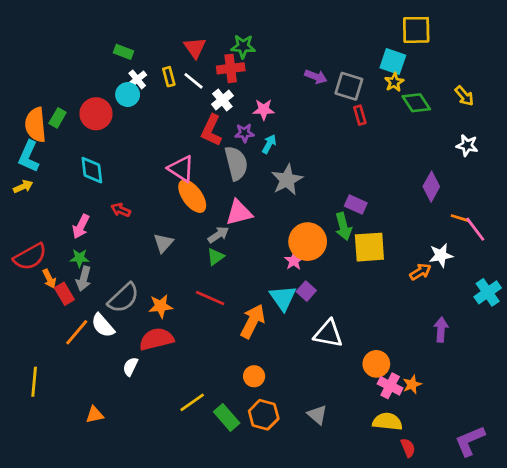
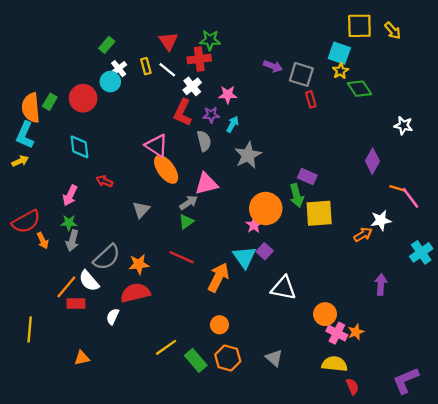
green rectangle: (123, 52) -> (107, 45), turned -70
yellow arrow: (464, 96) -> (393, 31), moved
gray semicircle: (236, 163) -> (204, 141), size x0.7
red rectangle: (64, 294) -> (76, 303), moved, turned -60

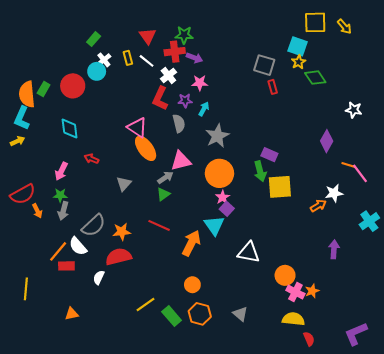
purple arrow: (273, 66) -> (194, 58), moved
orange circle: (266, 209) -> (219, 173), moved
purple square: (265, 251) -> (227, 209), moved

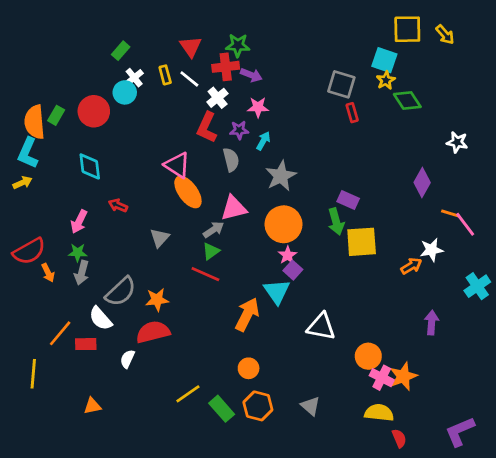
red line: (159, 225) -> (205, 274), moved
orange line: (58, 251) -> (60, 333), moved
orange star: (312, 291) -> (403, 376), size x1.5

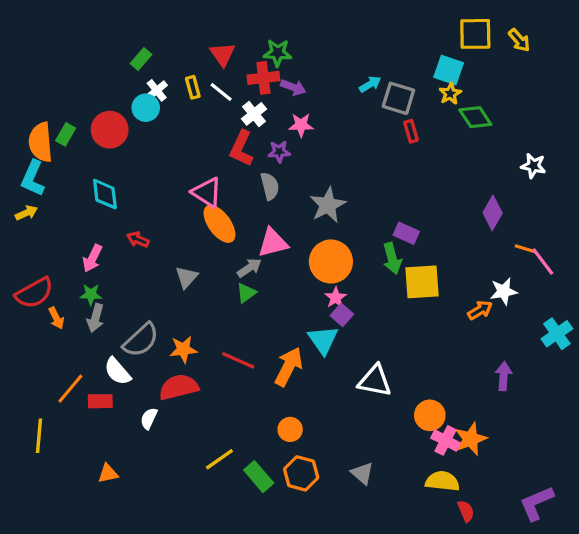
cyan arrow: (263, 141) -> (370, 84), moved, turned 30
red line: (205, 274) -> (238, 360), moved

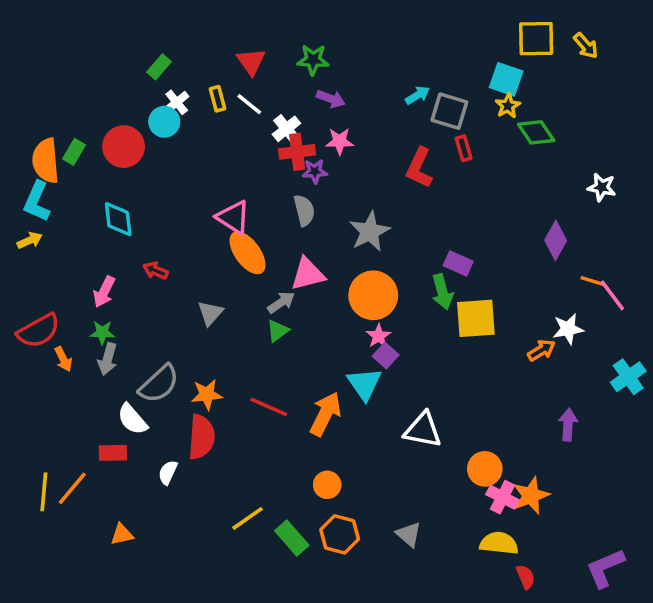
red cross: (263, 78) -> (297, 152), moved
red L-shape: (241, 149) -> (419, 168), moved
red semicircle: (179, 387) -> (201, 437), turned 108
orange line: (70, 389) -> (72, 488), moved

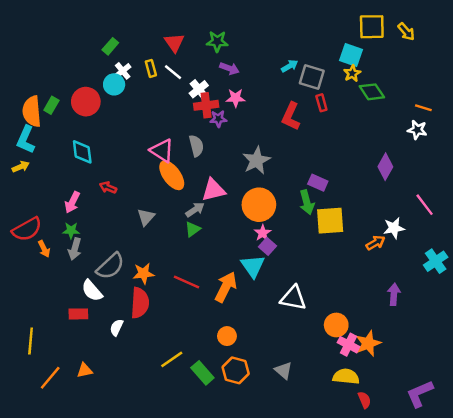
gray semicircle: (304, 210) -> (196, 146), moved
orange line: (593, 281) -> (423, 108), moved
orange line: (72, 488) -> (50, 378), moved

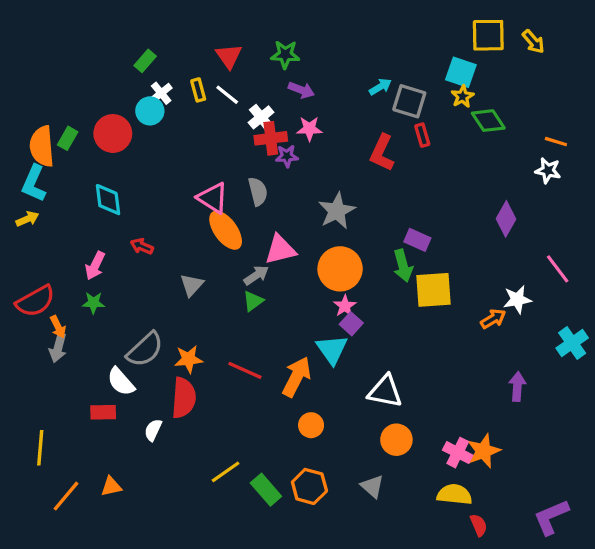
gray arrow: (75, 249) -> (58, 348), moved
orange circle: (336, 325) -> (396, 440), moved
orange circle: (227, 336) -> (311, 425), moved

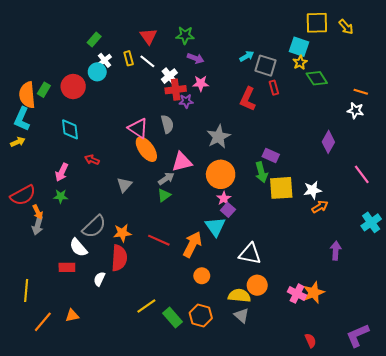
white star: (517, 299) -> (313, 190), moved
yellow semicircle: (454, 494) -> (239, 296), moved

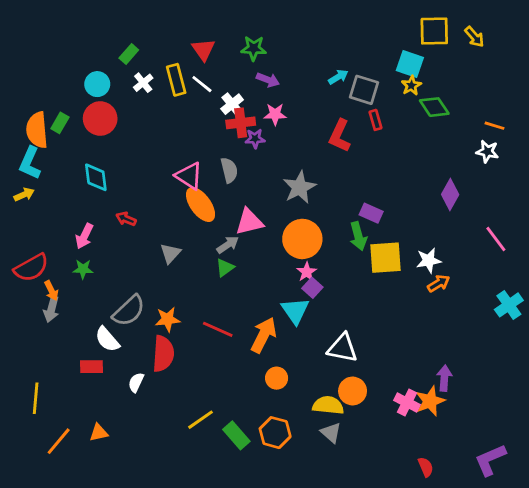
yellow rectangle: (129, 58) -> (176, 80), size x1.5
cyan circle: (97, 72) -> (97, 84), moved
purple arrow: (336, 251) -> (444, 378), moved

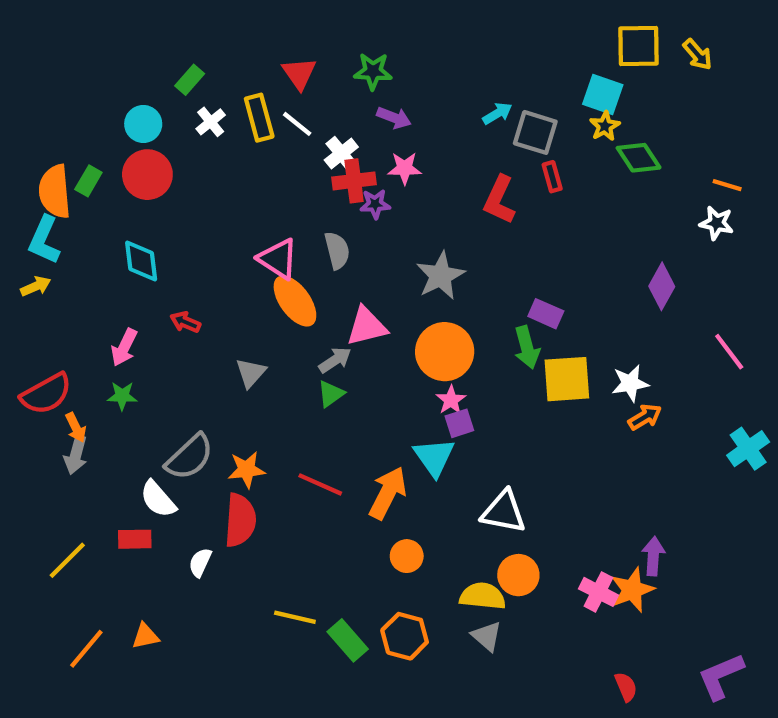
purple square: (312, 288) -> (459, 423), turned 30
yellow line: (36, 398) -> (67, 560), moved, turned 40
yellow line: (201, 420) -> (295, 617), turned 48

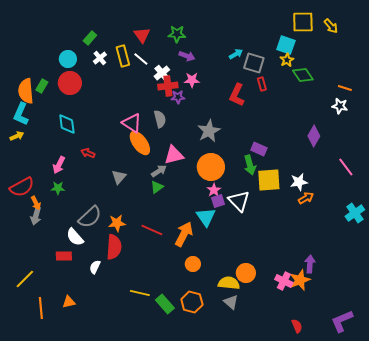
white triangle: (504, 512) -> (239, 201), moved, turned 35
yellow line: (67, 560) -> (25, 279), moved
orange line: (86, 649) -> (41, 308), turned -45

